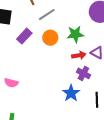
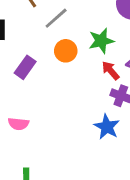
purple rectangle: (24, 36) -> (25, 67), moved
red arrow: (79, 55) -> (111, 71), turned -112

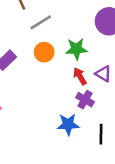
blue star: (107, 127) -> (68, 124), turned 30

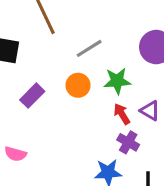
gray line: (41, 22) -> (89, 48), moved

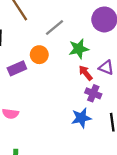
orange circle: (78, 85) -> (39, 55), moved
purple rectangle: (32, 96) -> (17, 68), turned 30

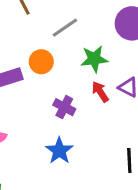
purple cross: (93, 93) -> (64, 107), moved
blue star: (81, 118) -> (59, 151), moved, turned -30

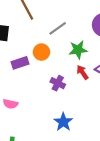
blue star: (59, 151) -> (63, 122), moved

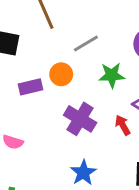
red arrow: (82, 72) -> (123, 125), moved
purple cross: (58, 83) -> (80, 119), size x1.5

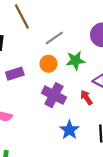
orange circle: (61, 74) -> (48, 64), moved
blue star: (83, 173) -> (69, 130), moved

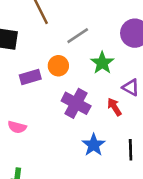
green star: (75, 61) -> (102, 63), turned -30
orange circle: (48, 64) -> (58, 66), moved

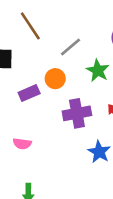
purple cross: (76, 103) -> (77, 113), turned -32

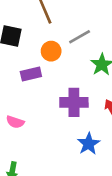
orange circle: (55, 79) -> (51, 51), moved

